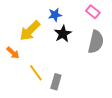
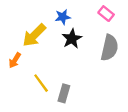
orange arrow: (13, 53) -> (15, 60), turned 80

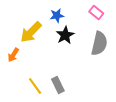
yellow line: (41, 83) -> (35, 86), moved
gray rectangle: (64, 93) -> (58, 85), turned -42

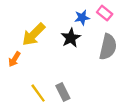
blue star: (57, 16) -> (82, 18), moved

